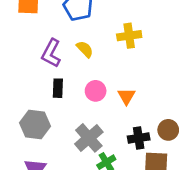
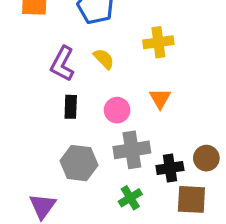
orange triangle: (126, 96) -> (160, 99), moved
gray hexagon: (35, 125) -> (79, 163), moved
gray cross: (89, 138) -> (132, 150), moved, turned 32

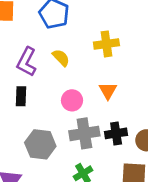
black rectangle: (71, 107) -> (21, 96), moved
black cross: (170, 168) -> (116, 133), moved

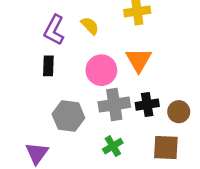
orange triangle: (108, 91) -> (139, 60), size x1.4
pink circle: (72, 100) -> (101, 70), size x1.4

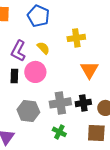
orange triangle: (139, 60) -> (89, 70), moved
pink circle: (101, 70) -> (35, 72), moved
green cross: (113, 146) -> (59, 132), turned -32

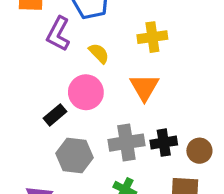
purple L-shape: (18, 51) -> (58, 34), moved
orange triangle: (89, 70) -> (144, 87), moved
black rectangle: (14, 76) -> (55, 115), moved, turned 48

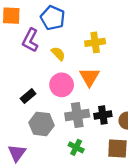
pink circle: (86, 92) -> (62, 85), moved

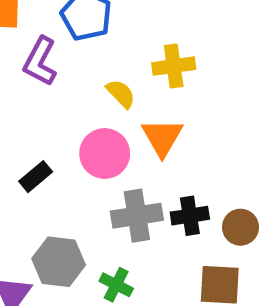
yellow semicircle: (58, 54) -> (121, 94), moved
gray hexagon: (41, 124) -> (59, 262), moved
green cross: (76, 147) -> (116, 285), moved

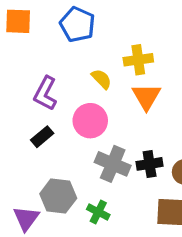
purple L-shape: (40, 61) -> (45, 93), moved
orange triangle: (162, 137) -> (146, 97), moved
gray cross: (137, 216) -> (113, 164), turned 32

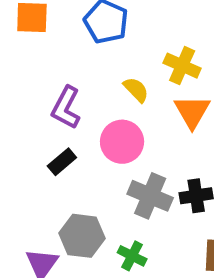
yellow cross: (138, 60) -> (182, 66), turned 32

